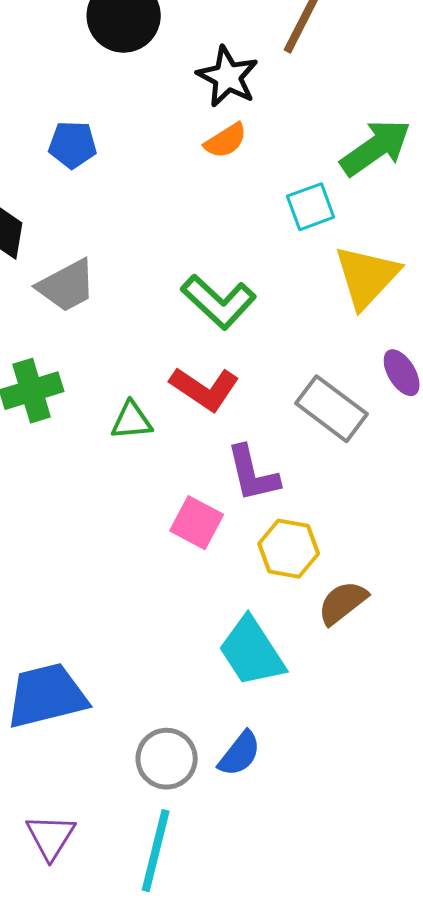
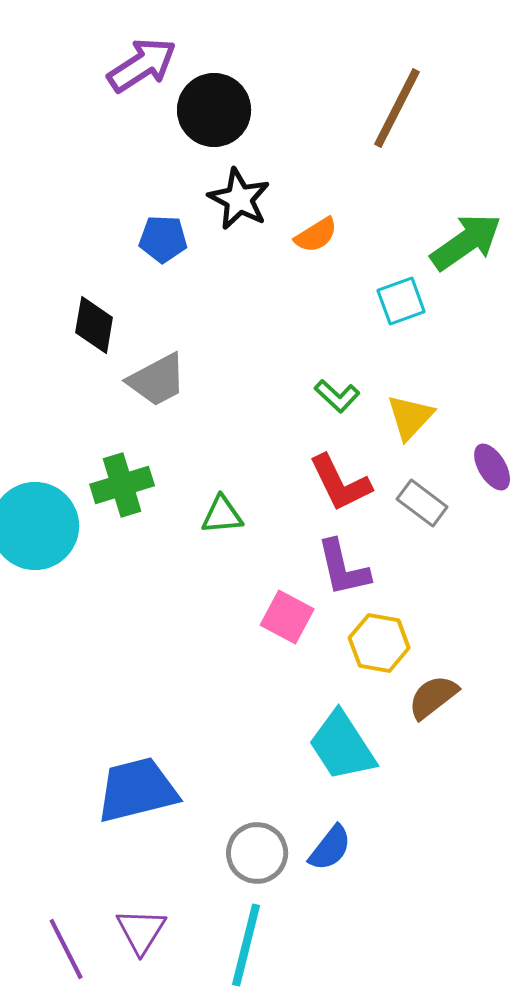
black star: (228, 77) -> (239, 199), moved
yellow triangle: (367, 277) -> (410, 417), moved, size x0.7
green L-shape: (219, 302) -> (337, 396), moved, size x0.6
red L-shape: (205, 389) -> (340, 483), moved, turned 30
gray rectangle: (332, 409) -> (422, 503), size x0.7

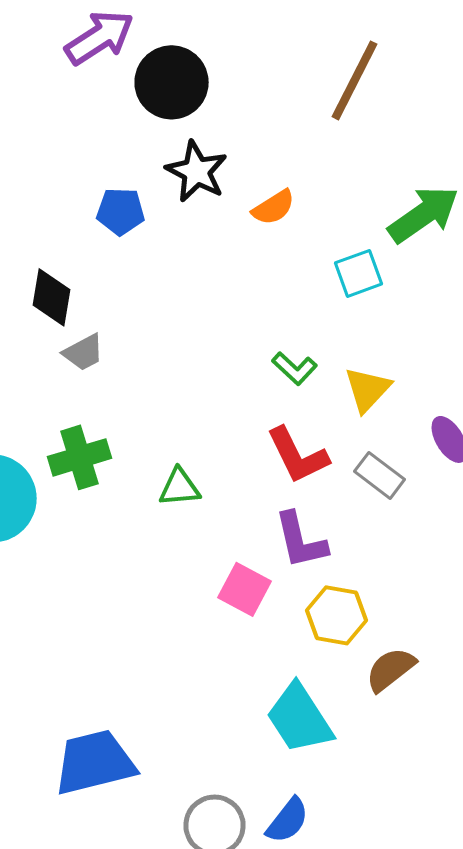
gray trapezoid: (157, 380) -> (84, 352), moved, size x0.7

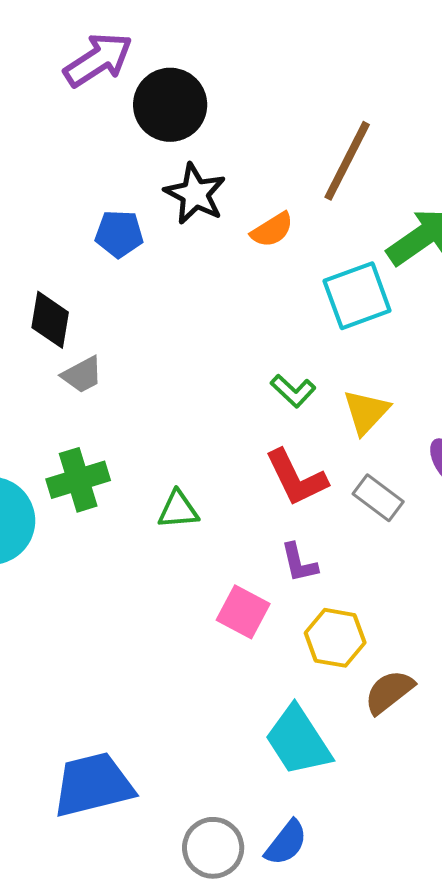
brown line: (354, 80) -> (347, 161), moved
cyan square: (358, 273) -> (357, 296), size x1.4
purple L-shape: (300, 540) -> (299, 563), size x0.7

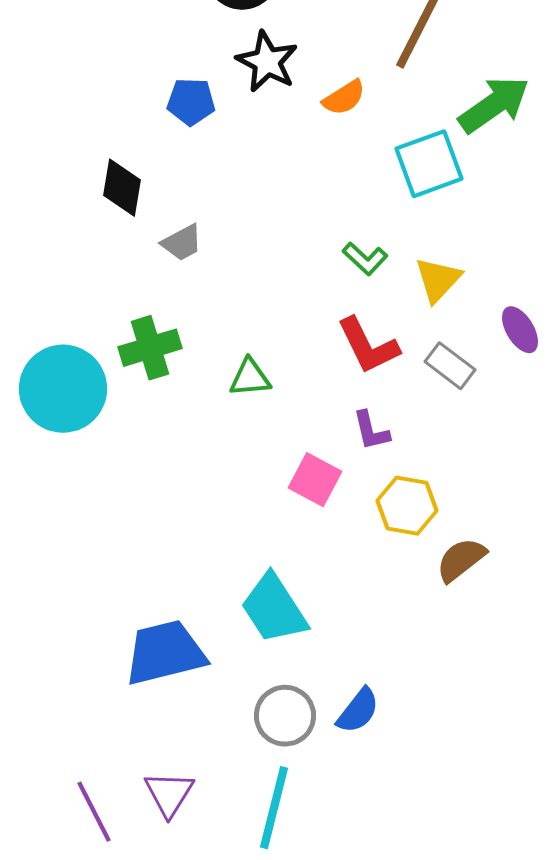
gray trapezoid: (82, 375) -> (182, 243), moved
cyan trapezoid: (298, 741) -> (274, 609), moved

